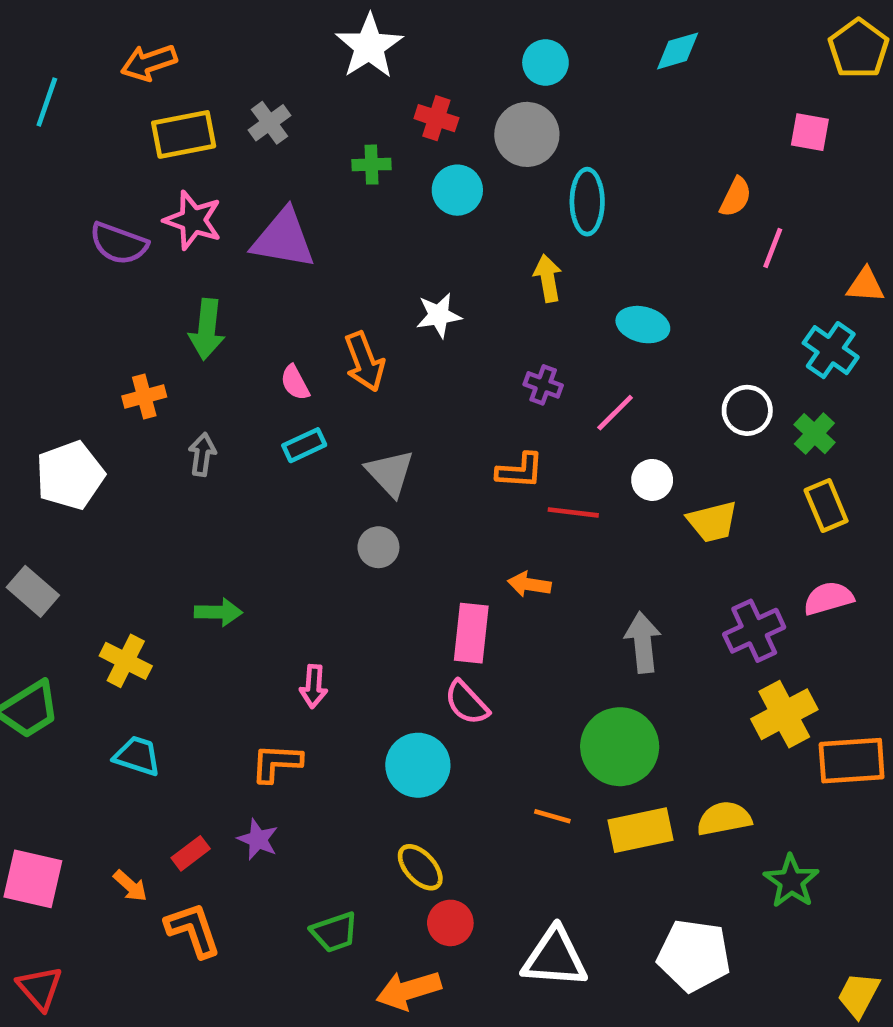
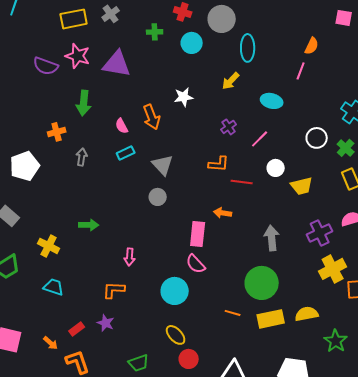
pink line: (773, 248) -> (301, 71), moved
yellow arrow: (548, 278) -> (231, 81), turned -126
purple cross: (543, 385) -> (229, 127), turned 35

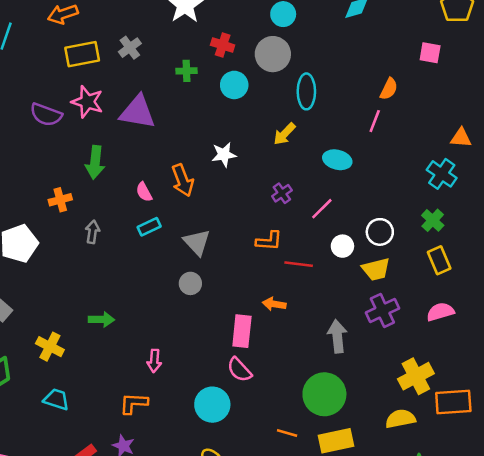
white circle: (317, 138) -> (380, 232), moved
purple cross: (320, 233) -> (382, 311), moved
yellow semicircle: (307, 314) -> (400, 419), moved

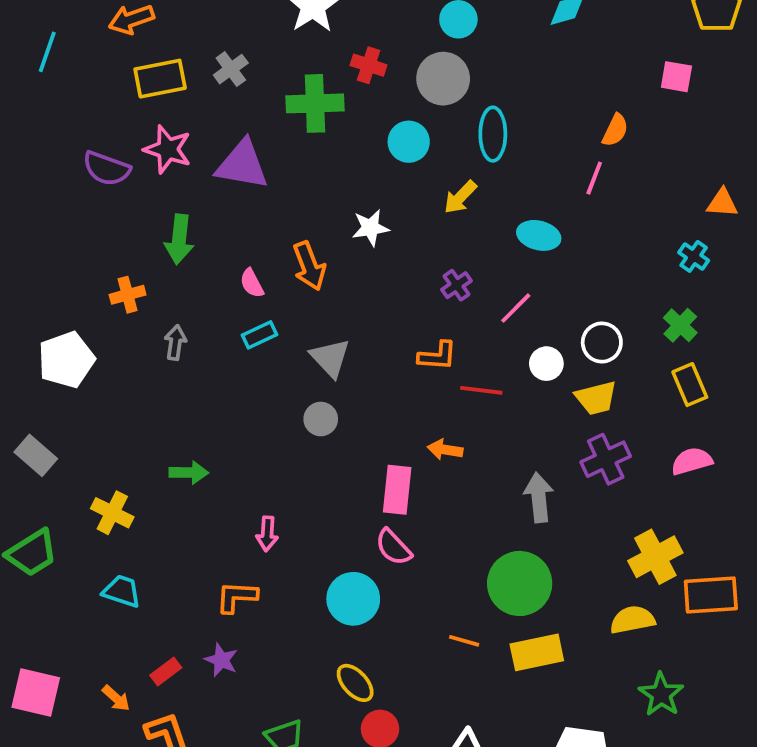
green cross: (187, 71) -> (315, 103), size x1.8
cyan circle: (234, 85) -> (409, 142), moved
cyan cross: (442, 174) -> (694, 256), size x0.7

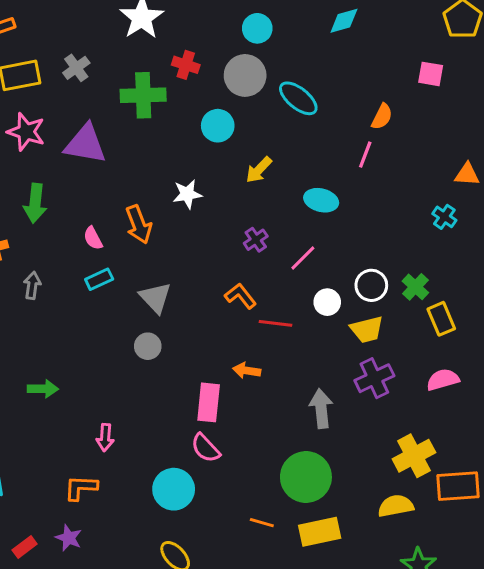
cyan ellipse: (493, 134) -> (298, 98), moved, turned -51
green cross: (680, 325) -> (415, 287), moved
orange L-shape: (437, 356) -> (241, 296), turned -132

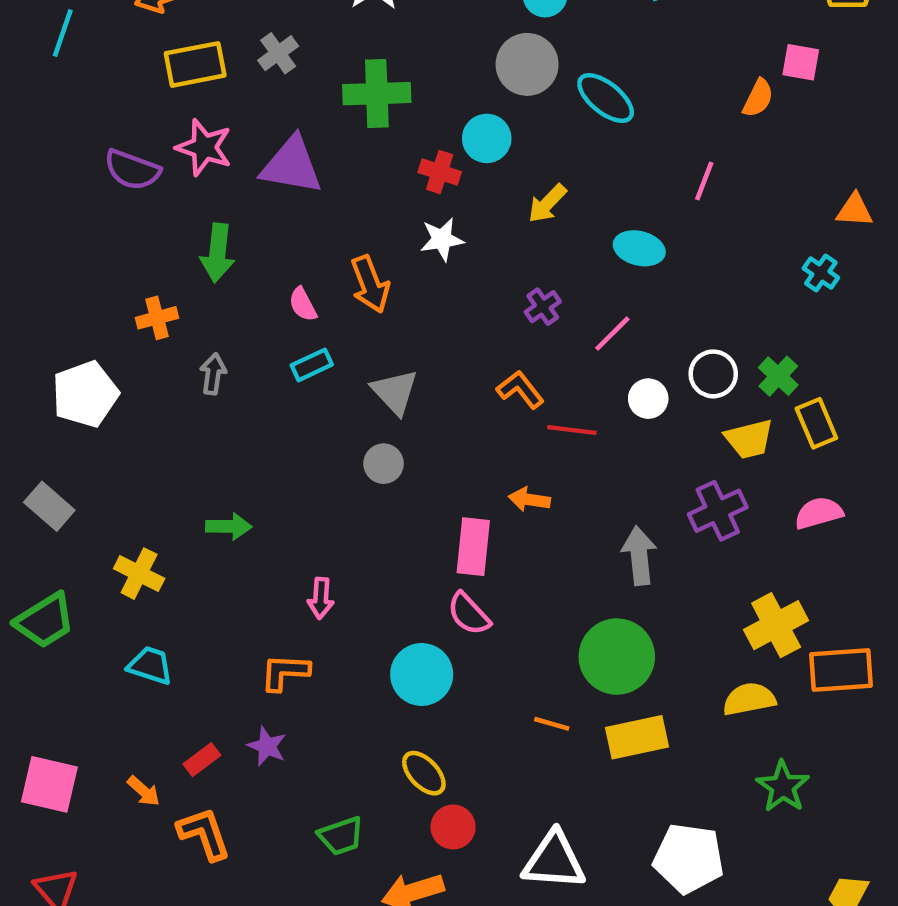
red cross: (186, 65) -> (440, 172), moved
orange semicircle: (382, 117) -> (758, 98), moved
yellow trapezoid: (367, 329) -> (749, 439), moved

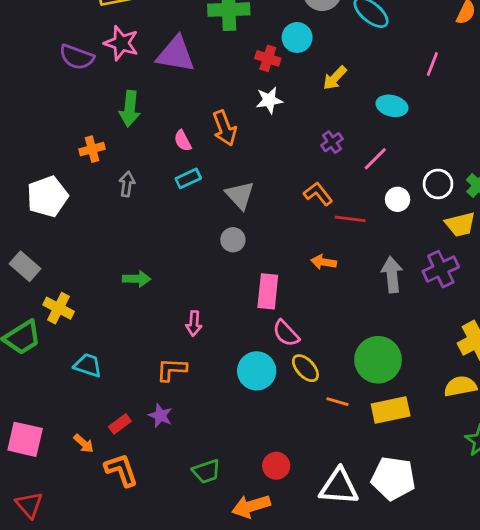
pink rectangle: (473, 547) -> (268, 291), moved
gray arrow: (639, 556) -> (392, 275), moved
yellow cross: (139, 574) -> (59, 308), moved
yellow ellipse: (424, 773) -> (305, 368), moved
white pentagon: (689, 858) -> (393, 478), moved

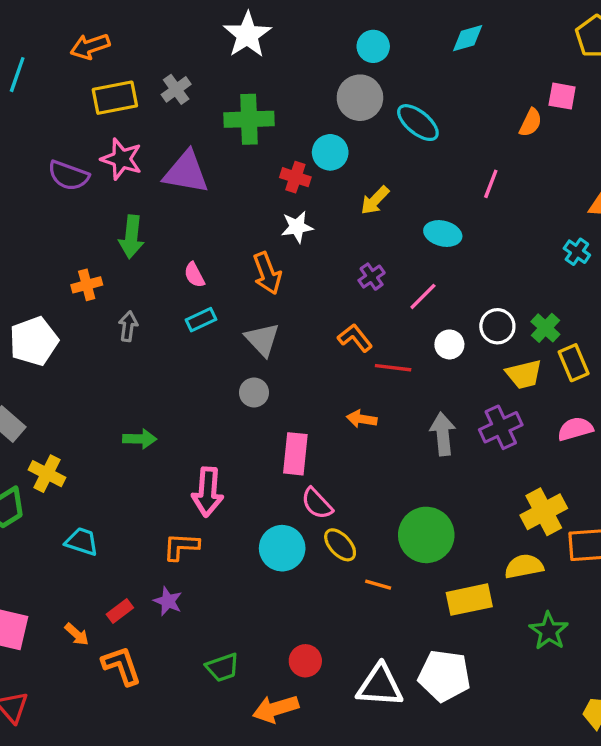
orange arrow: (225, 128) -> (267, 273), moved
pink arrow: (194, 323) -> (208, 492), size x1.6
yellow rectangle: (391, 410) -> (469, 600), moved

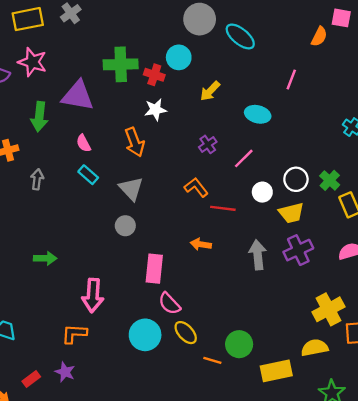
green cross: (249, 119) -> (121, 64), moved
purple triangle: (186, 172) -> (78, 96), moved
cyan rectangle: (201, 320) -> (88, 175), turned 66
yellow trapezoid: (524, 374) -> (291, 213), moved
green circle: (426, 535) -> (239, 344), moved, size x0.7

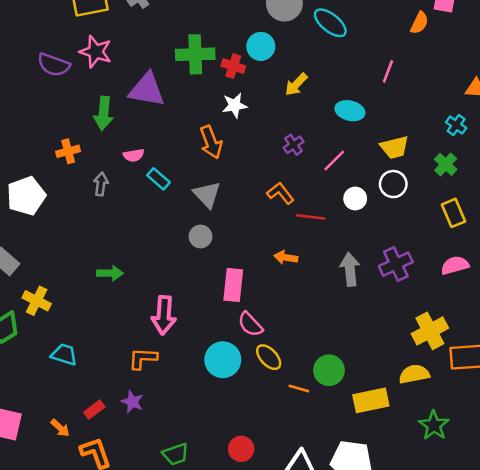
pink semicircle: (84, 143) -> (134, 155), moved, turned -72
green cross: (330, 180) -> (446, 164), moved
yellow trapezoid: (291, 213) -> (395, 147), moved

